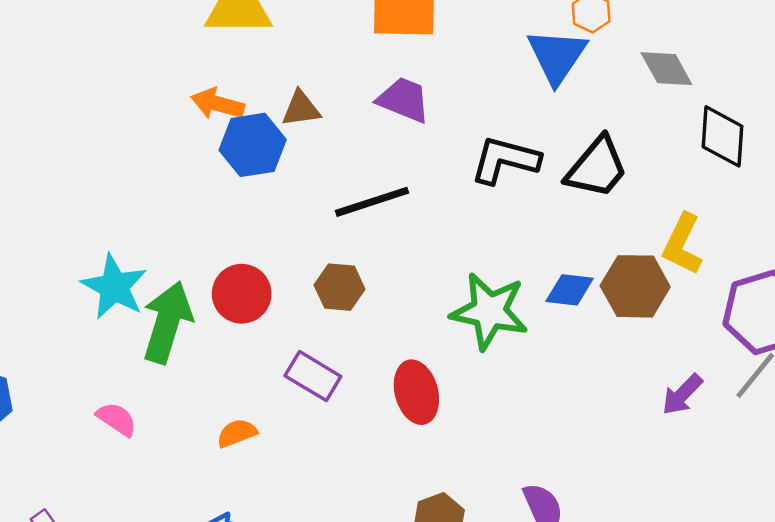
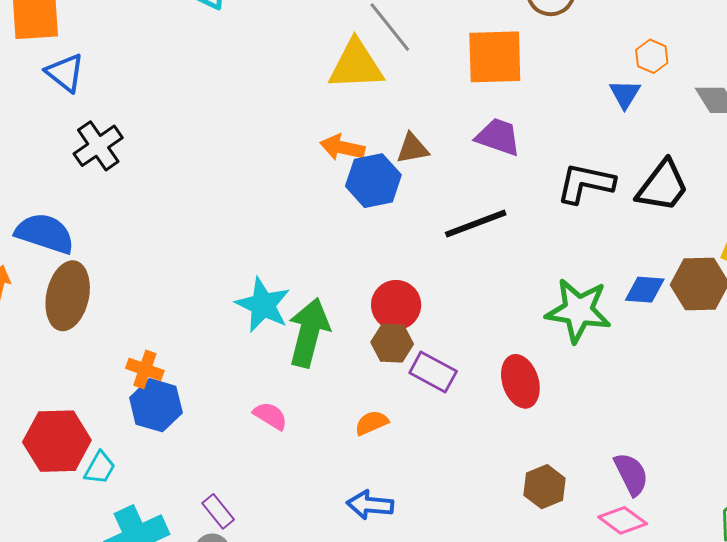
blue triangle: (557, 56) -> (625, 94), size x0.6
brown hexagon: (340, 287) -> (392, 343), moved
red circle: (242, 294) -> (396, 305), moved

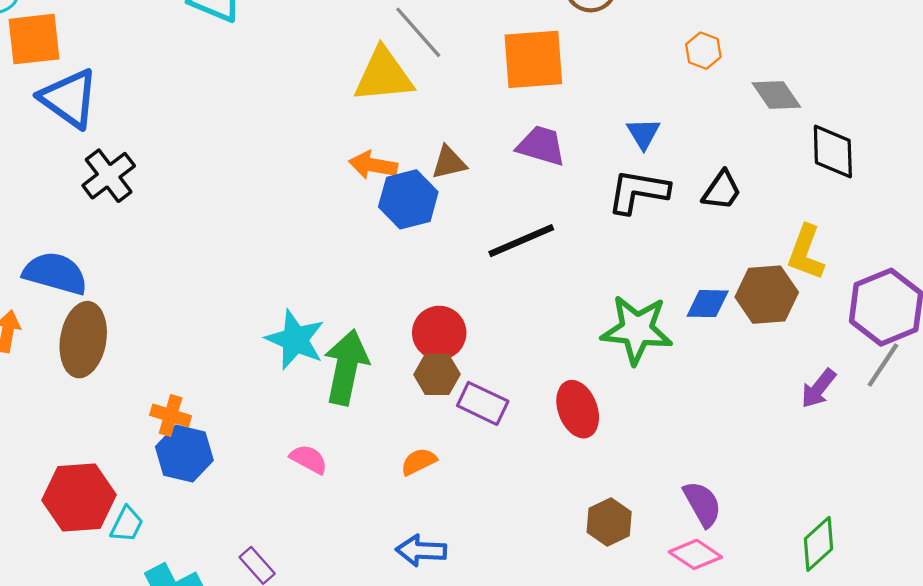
blue triangle: (65, 73) -> (69, 98), size x1.4
blue triangle: (625, 94) -> (643, 133), moved
black trapezoid: (663, 186) -> (722, 190), size x0.7

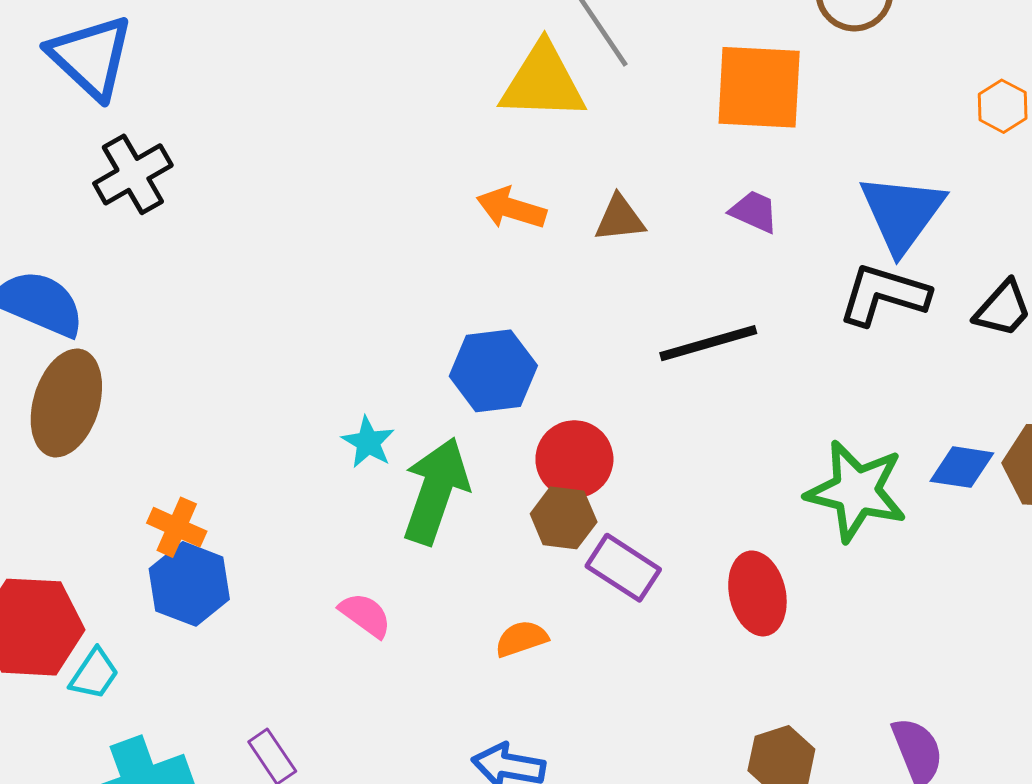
blue triangle: (643, 133) -> (902, 213), size x1.8
purple trapezoid: (541, 146) -> (754, 212), size x0.7
blue hexagon: (408, 199) -> (493, 371), moved
cyan star: (295, 340) -> (368, 442), size x0.6

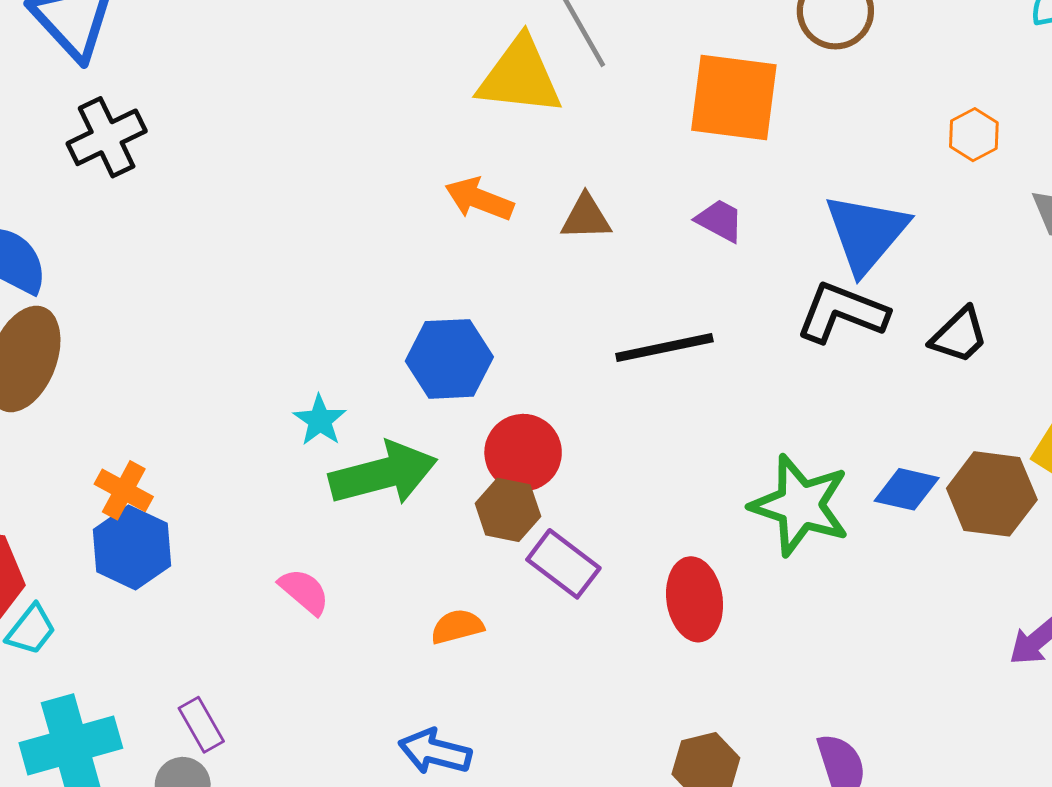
green arrow: (436, 491) -> (383, 474), turned 52

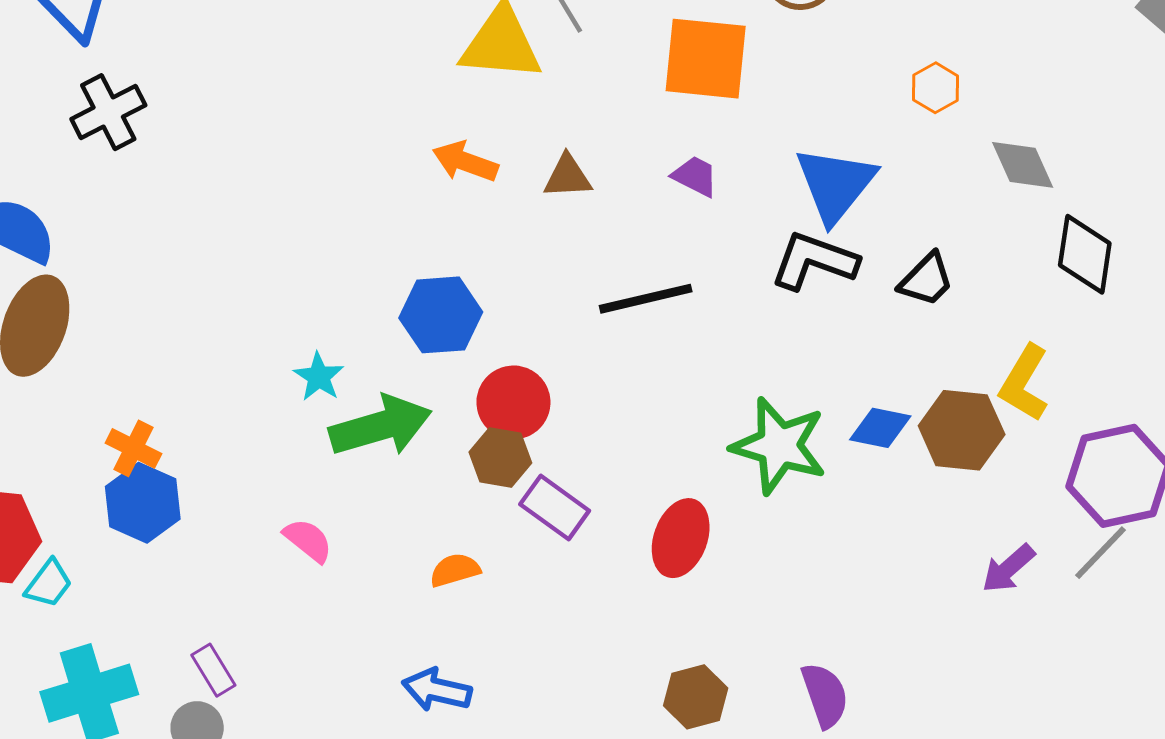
red ellipse: (695, 599) -> (681, 538), turned 30

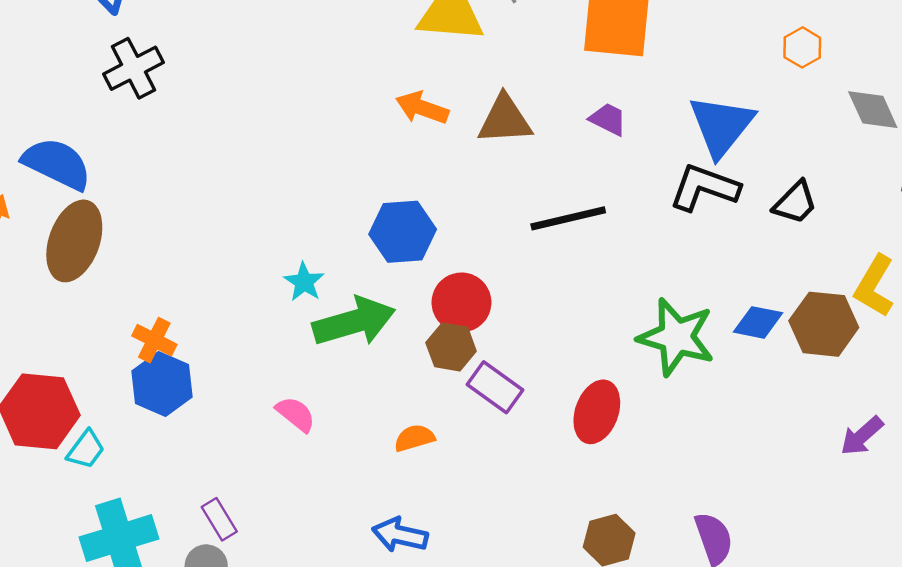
brown triangle: (568, 177) -> (505, 120), size x1.4

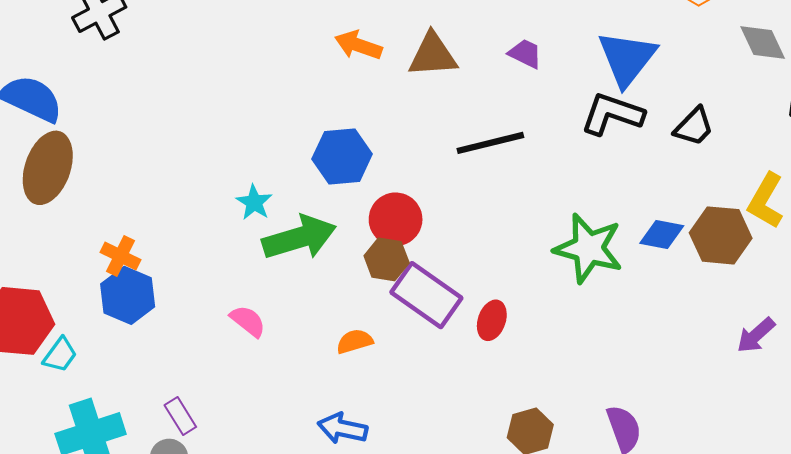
purple rectangle: (495, 387) -> (426, 295), size x1.4
red ellipse: (597, 412) -> (492, 320), moved, size x0.7

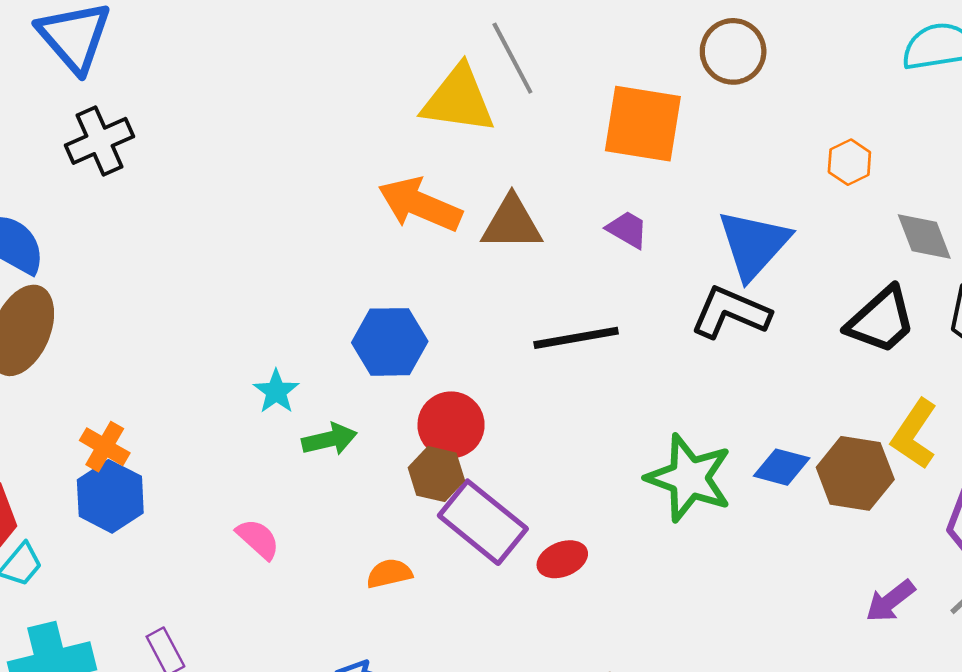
orange arrow: (358, 45) -> (420, 204), size x1.4
black trapezoid: (694, 127) -> (881, 320), moved, size x1.4
green arrow: (299, 238) -> (329, 439), size x0.6
red ellipse: (492, 320) -> (562, 559), turned 45

